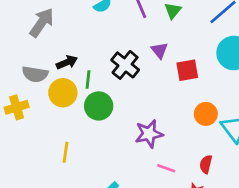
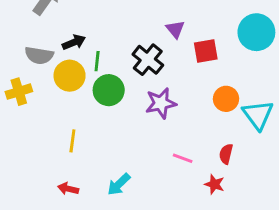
black cross: (125, 65) -> (148, 60), moved
purple star: (149, 134) -> (161, 103), moved

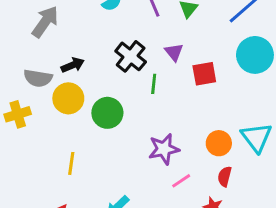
black cross: (148, 60) -> (131, 56), moved
green line: (97, 61) -> (154, 84), moved
orange circle: (226, 99) -> (219, 143), moved
purple star: (161, 103) -> (164, 149), moved
pink line: (183, 158) -> (181, 181), turned -54

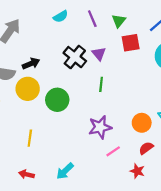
purple triangle: (174, 52) -> (99, 54), moved
red square: (204, 74) -> (131, 43), moved
green line: (154, 84) -> (101, 84), moved
red semicircle: (225, 177) -> (146, 148), turned 40

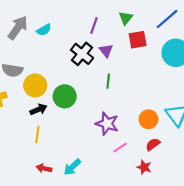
cyan semicircle: (61, 16) -> (44, 30), moved
purple line: (92, 19) -> (94, 26), moved, turned 42
black arrow: (31, 64) -> (38, 109), moved
purple star: (100, 127) -> (107, 124), turned 30
red arrow: (27, 174) -> (44, 168), moved

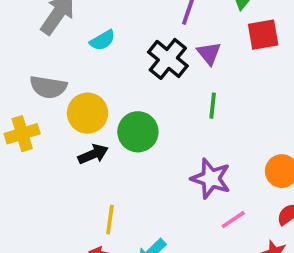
cyan semicircle: (44, 30) -> (102, 40), moved
yellow line: (37, 134) -> (110, 220), moved

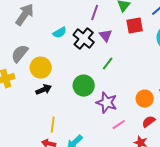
cyan semicircle: (102, 40) -> (60, 33), moved
gray semicircle: (48, 87) -> (20, 54), turned 120
green line: (213, 106) -> (108, 64), turned 32
green circle: (138, 132) -> (84, 86), moved

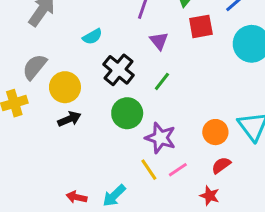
black cross: (84, 39) -> (118, 70), moved
yellow line: (53, 125) -> (149, 170), moved, turned -42

